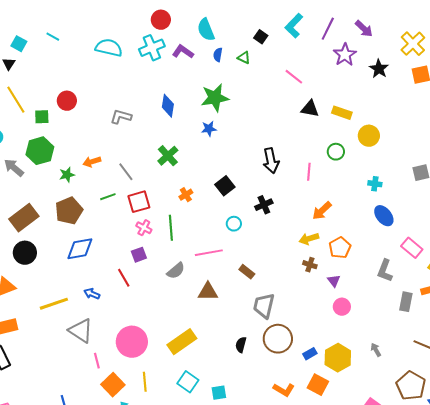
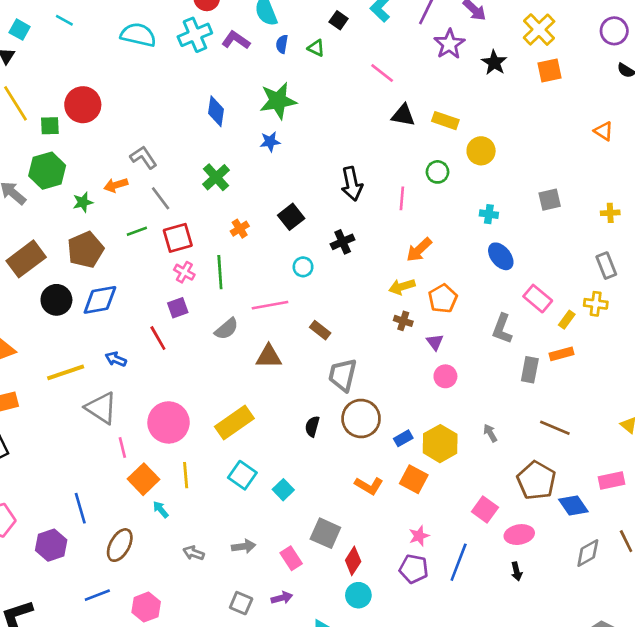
red circle: (67, 101) -> (83, 105), size x1.4
gray L-shape: (121, 117) -> (143, 157), moved, turned 40
black circle: (25, 253) -> (56, 300), moved
cyan square: (219, 393) -> (283, 490), turned -35

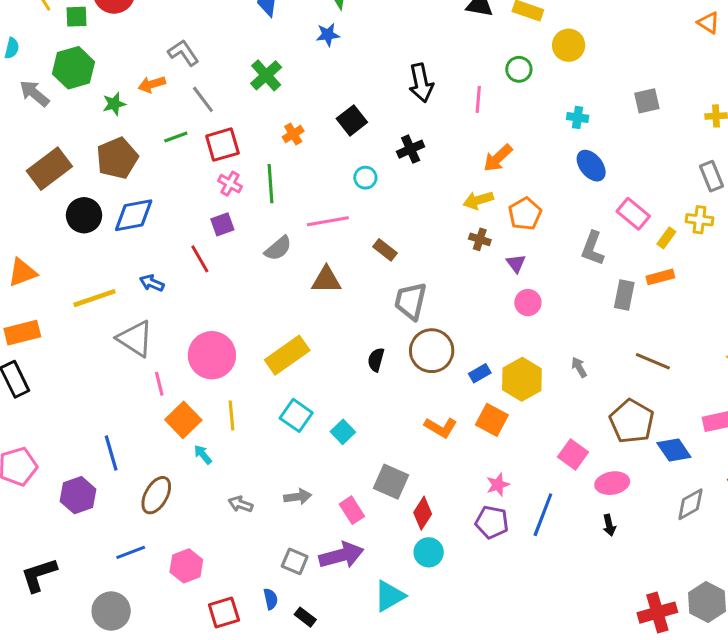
purple arrow: (282, 598) -> (341, 555), size x1.8

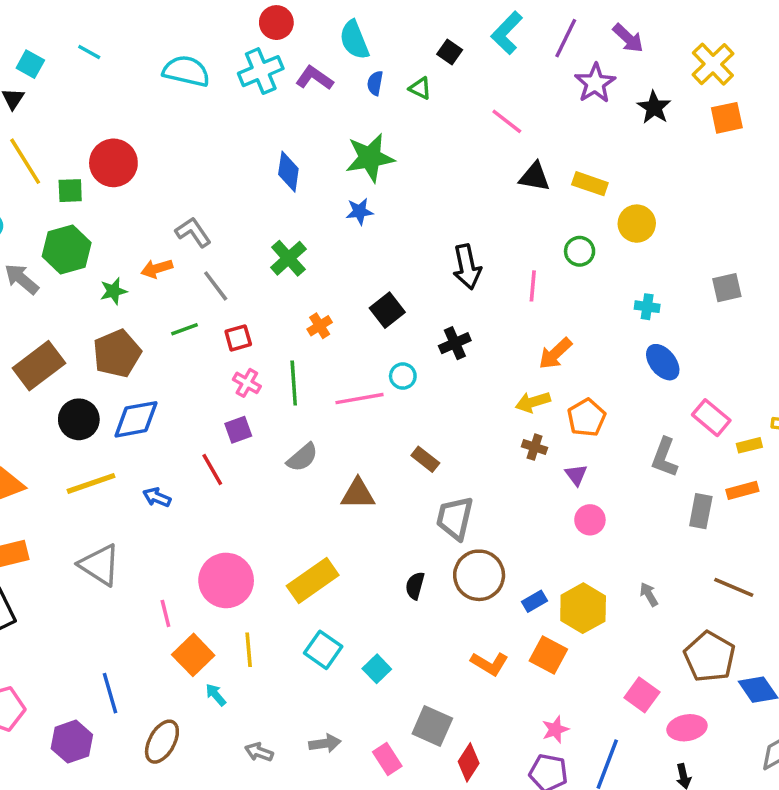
red square: (222, 145) -> (238, 338), size x0.7
pink line: (328, 221) -> (360, 399), moved
yellow rectangle: (666, 238) -> (749, 445), turned 40
yellow line: (95, 298) -> (91, 483), moved
gray triangle: (135, 339) -> (100, 565), moved

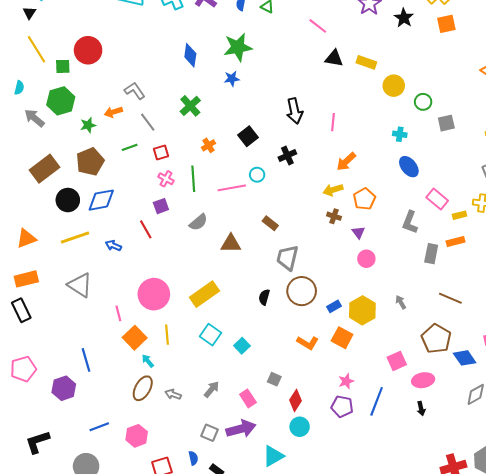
green circle: (580, 251) -> (423, 102), moved
pink square: (642, 695) -> (397, 361), turned 30
gray square: (432, 726) -> (274, 379), size x0.6
brown ellipse: (162, 742) -> (143, 388), moved
gray arrow: (325, 743) -> (212, 389), turned -42

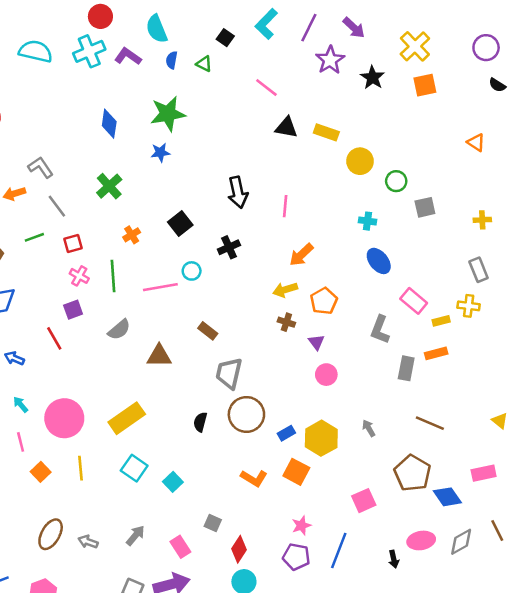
orange square: (135, 338) -> (41, 472), size x0.7
cyan arrow: (148, 361) -> (21, 404), moved
pink ellipse: (423, 380) -> (421, 540), moved

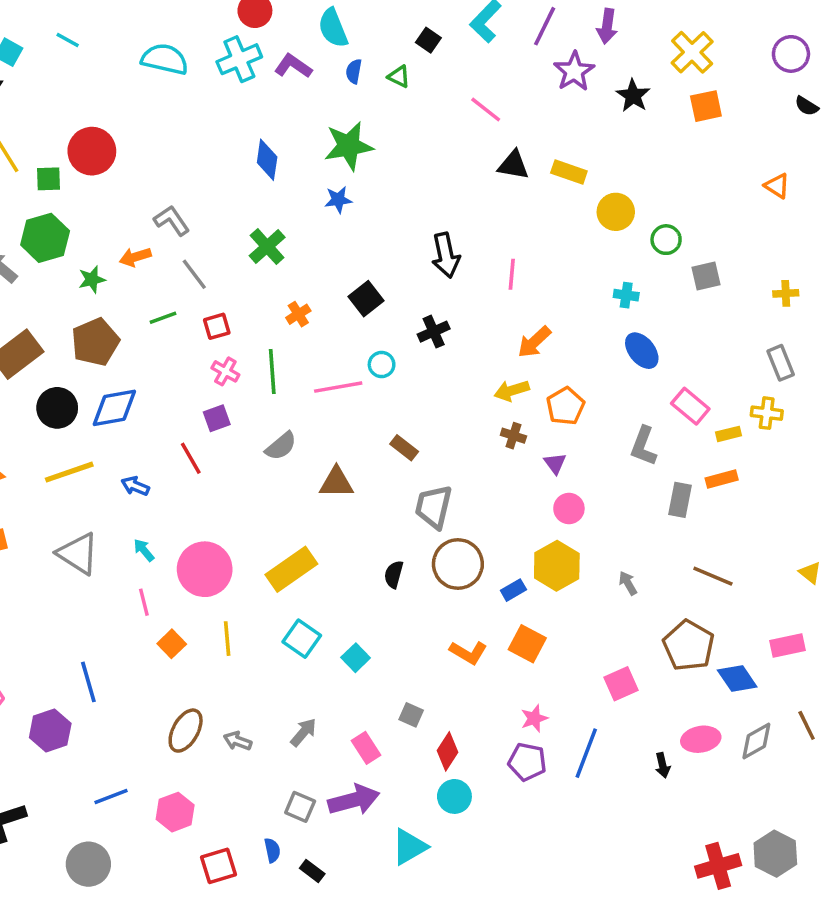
purple arrow: (354, 28) -> (607, 26), turned 55
yellow hexagon: (321, 438) -> (557, 566), moved

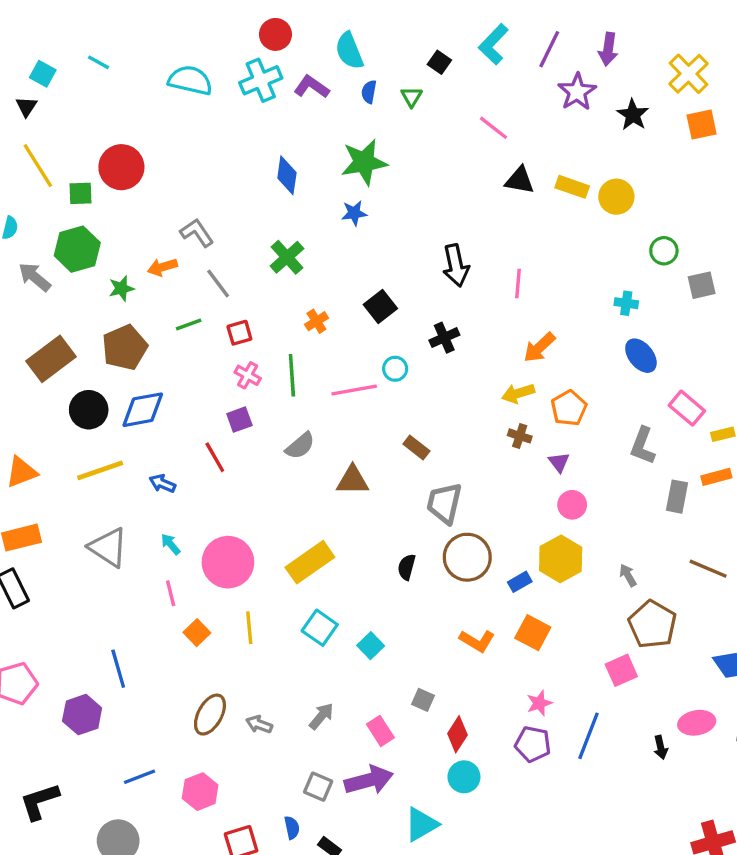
green triangle: (399, 77) -> (412, 97), turned 35
yellow circle: (616, 212) -> (616, 197), moved
brown pentagon: (689, 646) -> (652, 624), moved

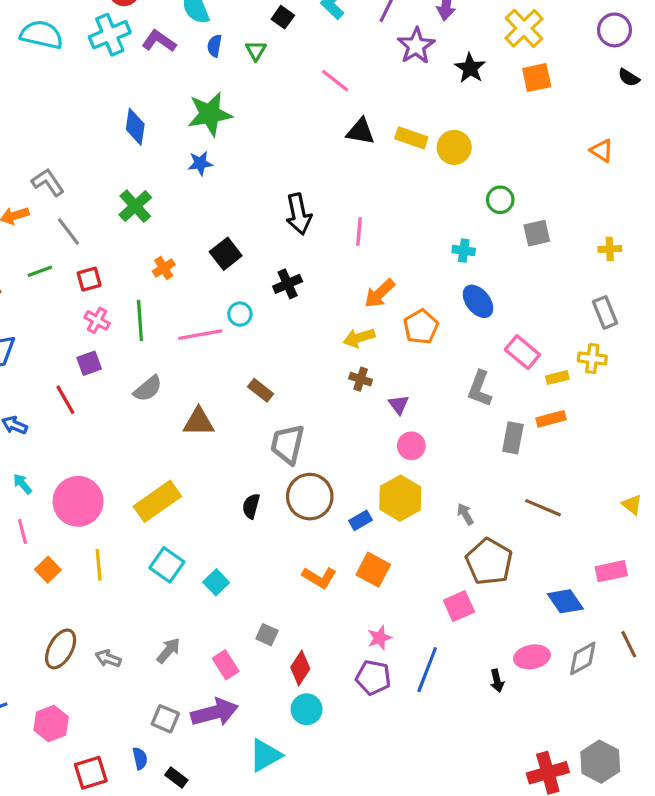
orange pentagon: (569, 408) -> (421, 327), moved

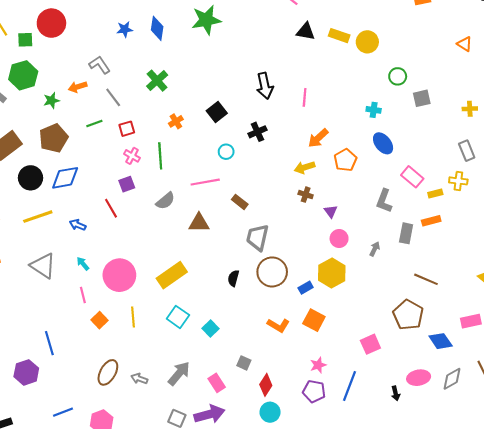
blue star: (200, 163) -> (125, 29), moved
pink line: (200, 335) -> (205, 182), moved
gray arrow: (465, 514) -> (375, 249), moved, turned 56
brown pentagon: (489, 562) -> (408, 315), moved
gray arrow: (168, 651) -> (179, 373), size x1.4

